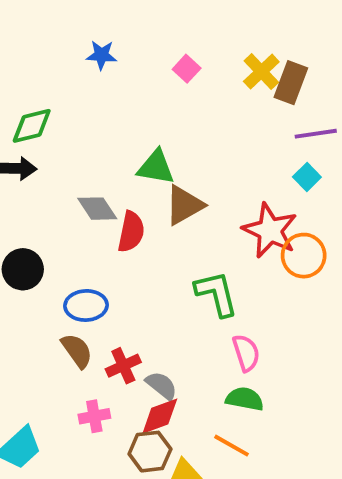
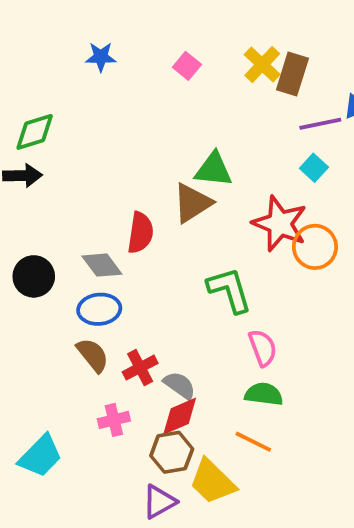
green triangle: (156, 167) -> (214, 170), moved
gray diamond: (97, 209) -> (102, 265), moved

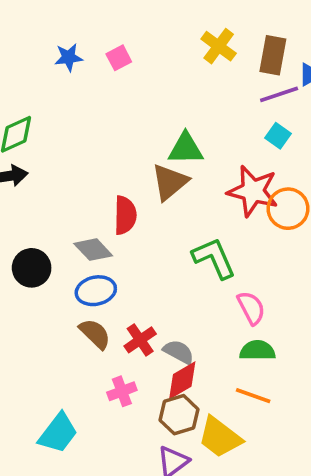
pink square: (187, 66) -> (119, 58), moved, turned 30
brown rectangle: (292, 74) -> (273, 55), moved

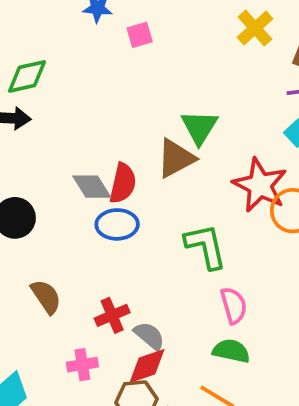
pink square: (119, 58) -> (140, 35), moved
green triangle: (186, 149) -> (199, 127), turned 51
gray diamond: (93, 250) -> (92, 187), moved
blue ellipse: (96, 291) -> (117, 224), moved
brown semicircle: (95, 334) -> (46, 297), moved

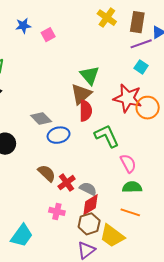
red semicircle: (123, 183) -> (86, 111), moved
brown semicircle: (46, 297) -> (47, 173), moved
pink cross: (82, 365) -> (57, 211), turned 35

